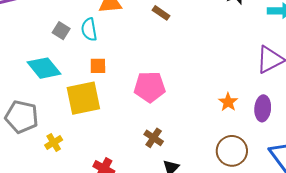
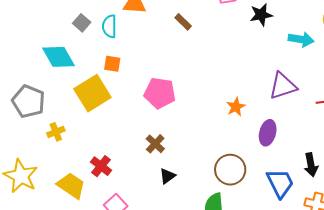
yellow square: (83, 98) -> (92, 93), turned -30
orange star: (228, 102) -> (236, 107), moved

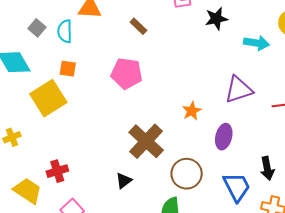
pink pentagon: (160, 93) -> (127, 73), moved
brown cross: (155, 144) -> (146, 141), moved, size x1.8
red cross: (101, 166) -> (57, 171), turned 35

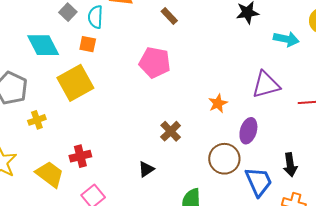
orange square: (68, 69) -> (88, 44), moved
brown cross: (146, 141) -> (171, 131), size x0.6
brown circle: (187, 174) -> (224, 159), moved

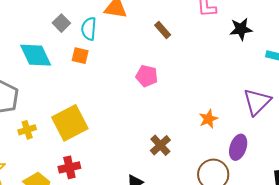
pink pentagon: (155, 62) -> (147, 76), size x0.7
yellow square: (75, 83) -> (70, 123), moved
purple triangle: (266, 85) -> (257, 102), turned -32

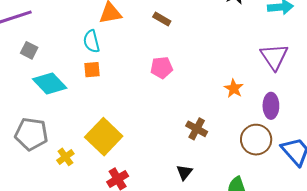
gray square: (61, 23) -> (29, 50), moved

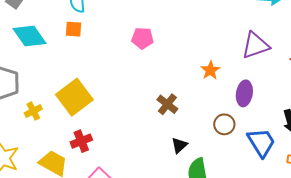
purple triangle: (274, 57) -> (255, 45), turned 36
brown circle: (256, 140) -> (224, 124), size x0.7
black triangle: (184, 172) -> (179, 145), moved

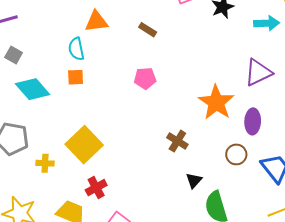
orange star: (210, 70) -> (216, 102), size x1.8
yellow cross: (33, 111) -> (45, 163), turned 36

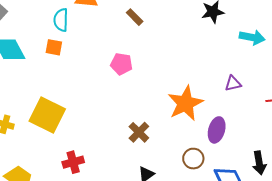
purple triangle: (258, 72) -> (233, 83), size x0.6
yellow square: (84, 145) -> (47, 115), turned -33
red cross: (96, 188) -> (73, 162), moved

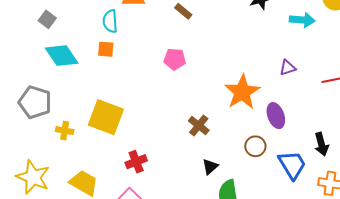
purple ellipse: (217, 130) -> (276, 116), turned -30

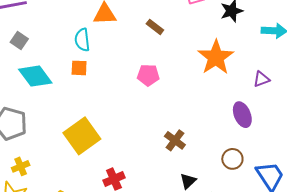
orange star: (242, 92) -> (216, 57), moved
purple ellipse: (276, 116) -> (242, 115), moved
yellow square: (106, 117) -> (82, 136), turned 36
yellow cross: (65, 131) -> (21, 166), moved, turned -30

